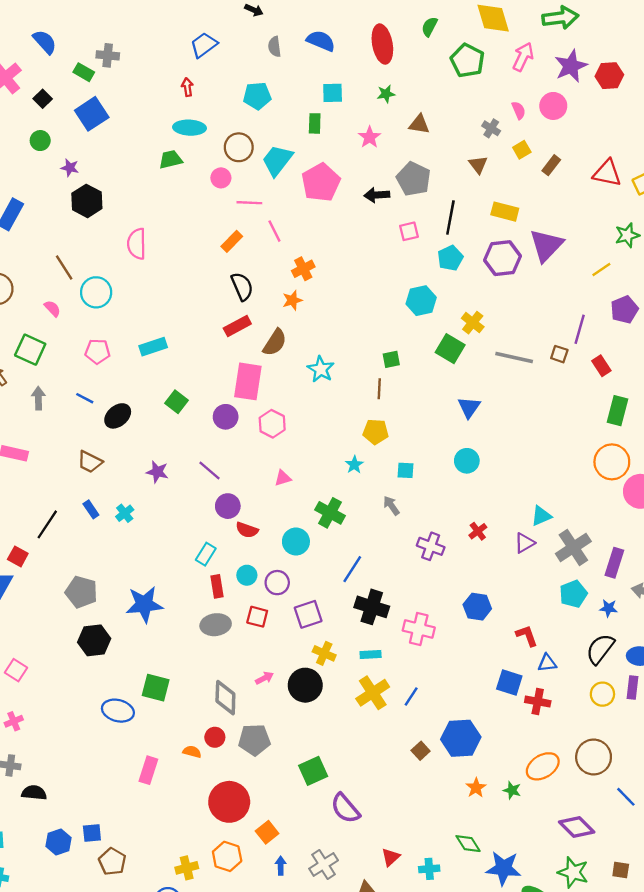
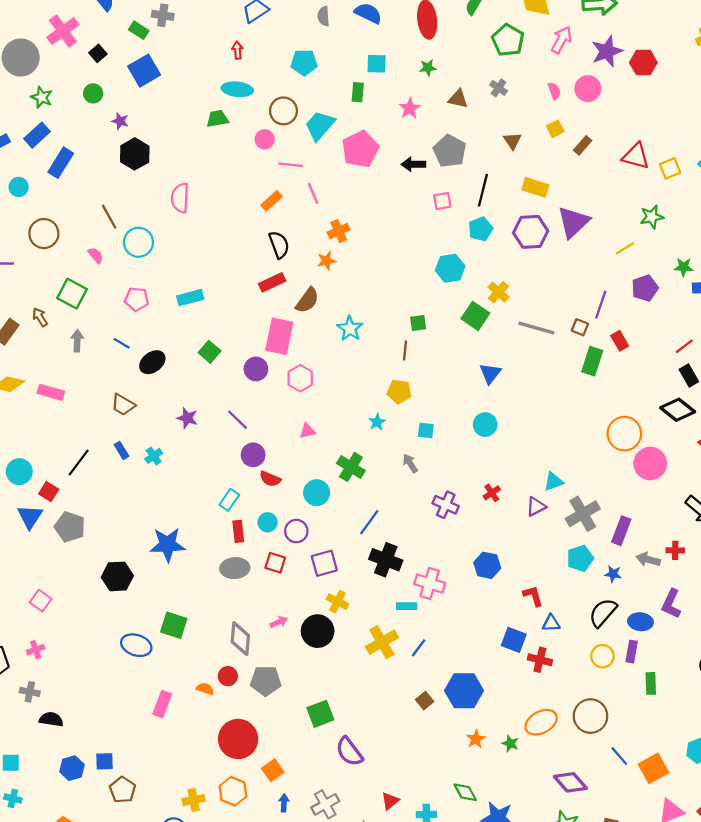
gray cross: (491, 128) -> (499, 88), moved
green rectangle: (618, 411) -> (592, 361), moved
gray pentagon: (81, 592) -> (70, 527), moved
cyan rectangle: (371, 655) -> (407, 606), moved

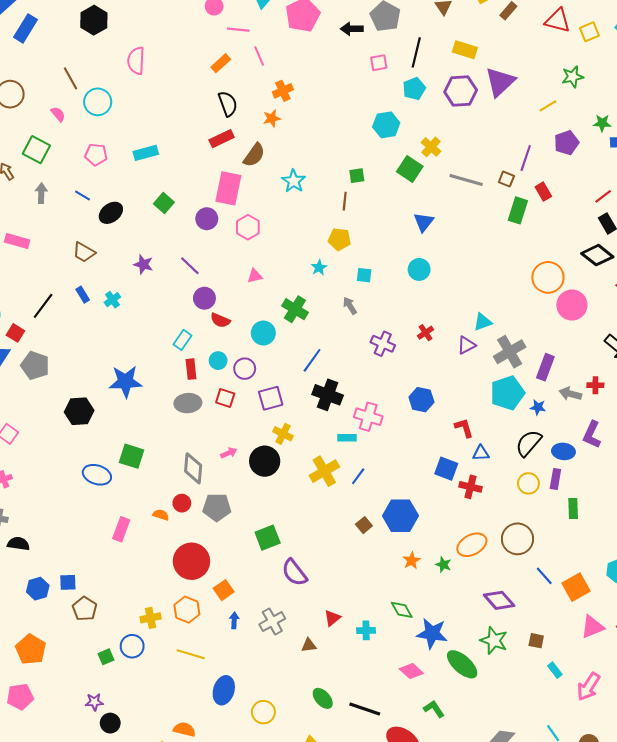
cyan pentagon: (580, 558) -> (507, 393), size x1.4

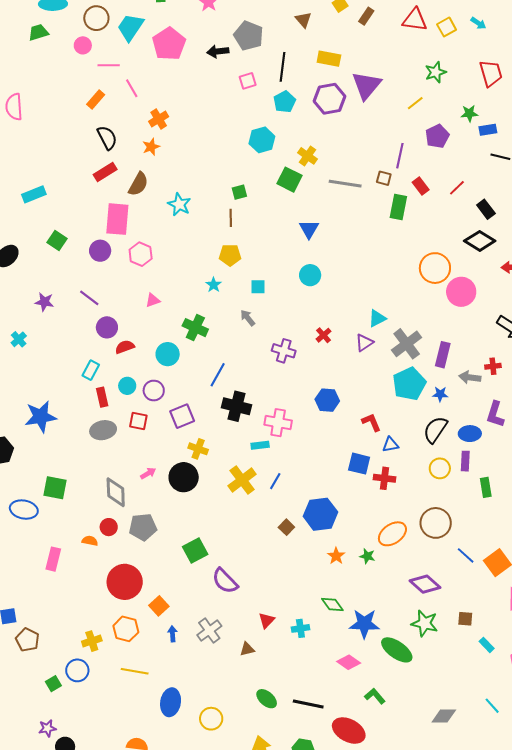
red line: (603, 196) -> (457, 188), moved
red semicircle: (220, 320) -> (125, 347), turned 144

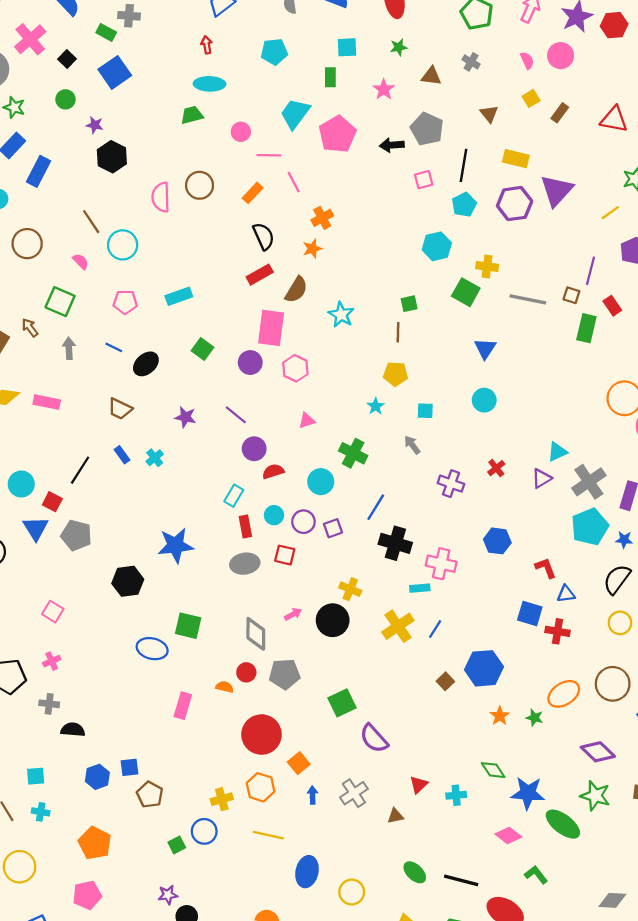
brown circle: (96, 18) -> (200, 185), moved
yellow cross: (307, 156) -> (487, 266), turned -30
purple square: (182, 416) -> (333, 528), moved, size x0.7

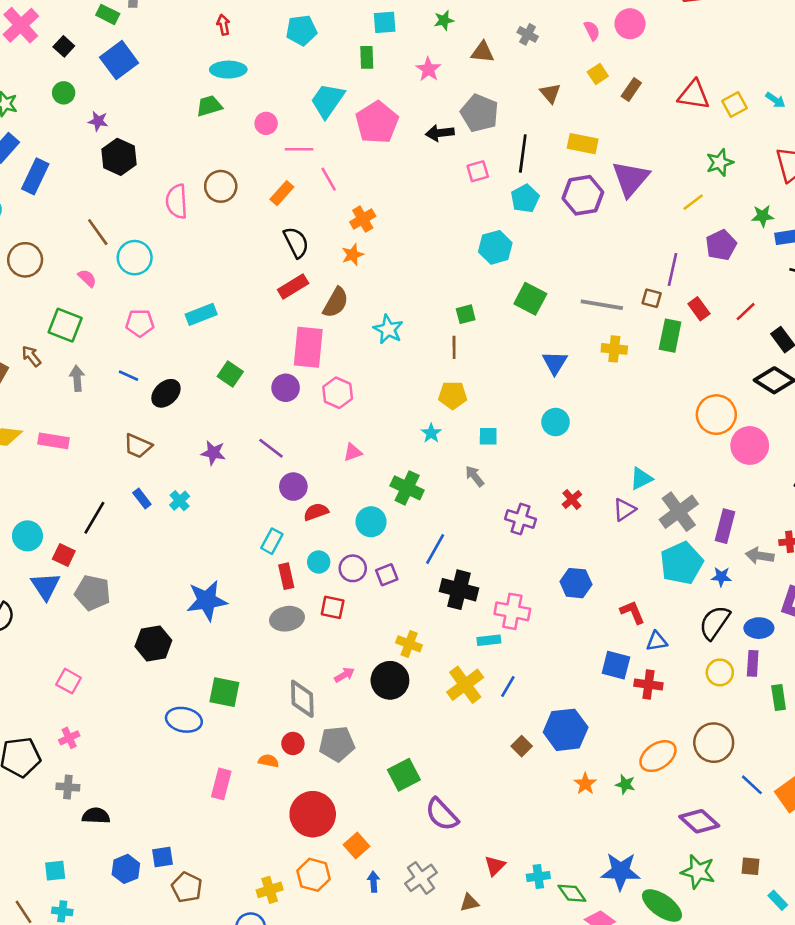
yellow cross: (487, 266) -> (614, 349), moved
green diamond: (493, 770) -> (572, 893), moved

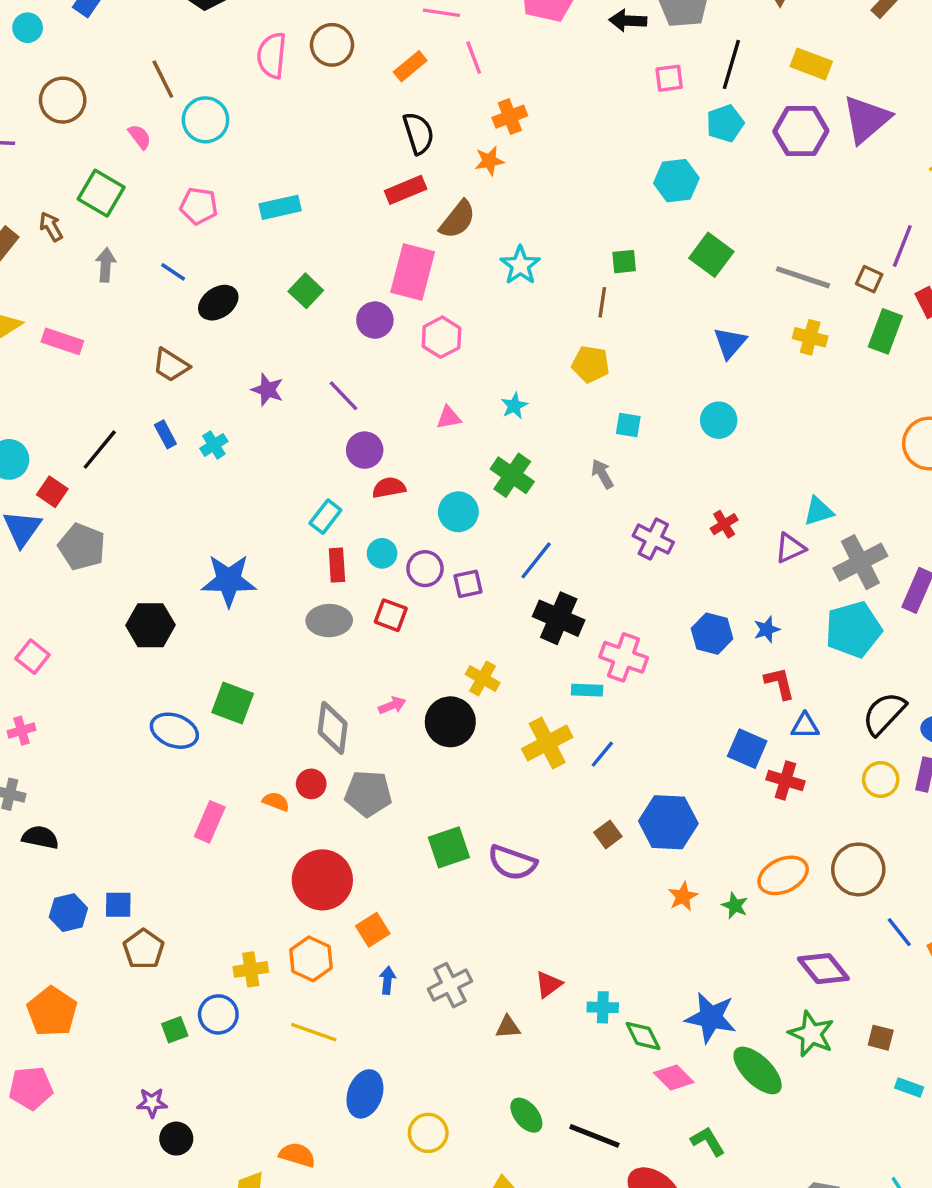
cyan star: (431, 433) -> (514, 406), moved
blue star: (721, 577) -> (767, 629), moved, turned -30
purple semicircle: (442, 814) -> (512, 863), moved, turned -36
cyan rectangle: (778, 900) -> (909, 1087), turned -36

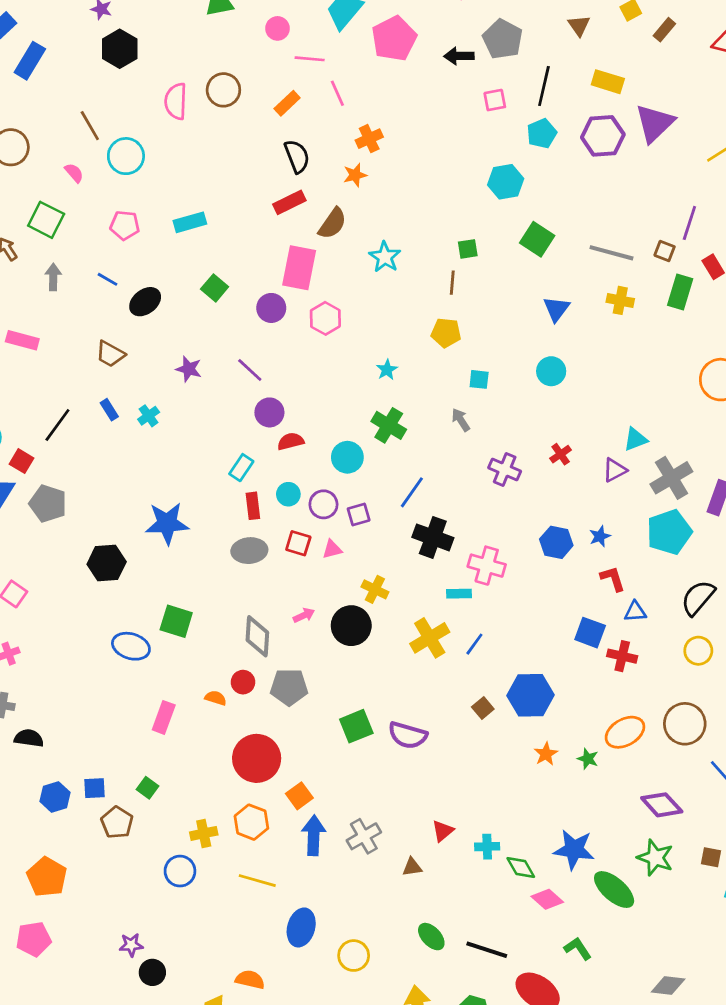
pink triangle: (449, 418) -> (332, 549), moved
blue arrow: (387, 980) -> (314, 835), size x1.8
green square: (175, 1030) -> (147, 788), moved, turned -30

